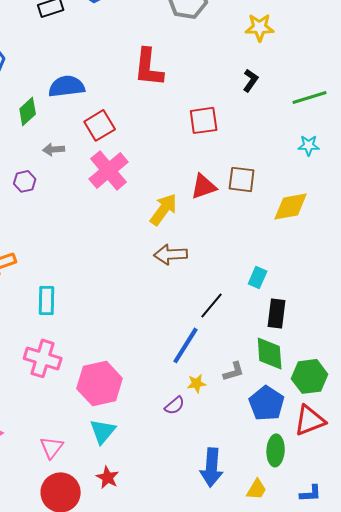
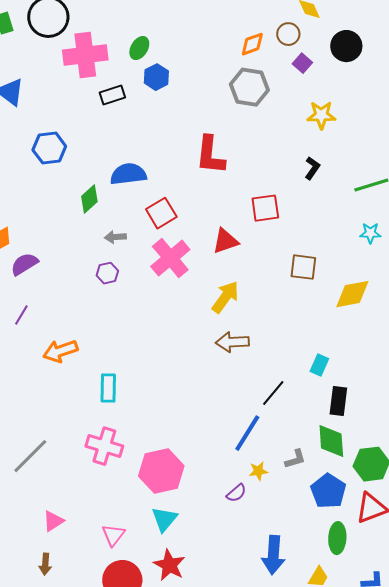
purple hexagon: (25, 181) -> (107, 273), moved
red triangle: (204, 186) -> (225, 241), moved
red star: (108, 477) -> (169, 565), size x1.4

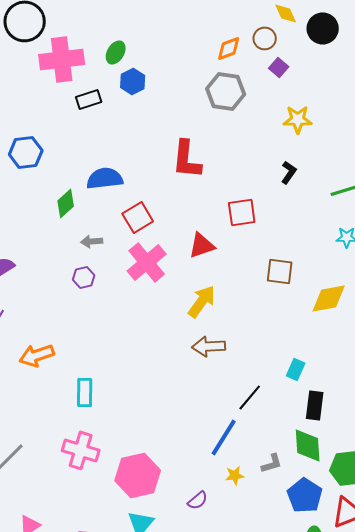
black circle: (346, 46) -> (323, 28), moved
purple semicircle: (236, 493) -> (198, 500), moved

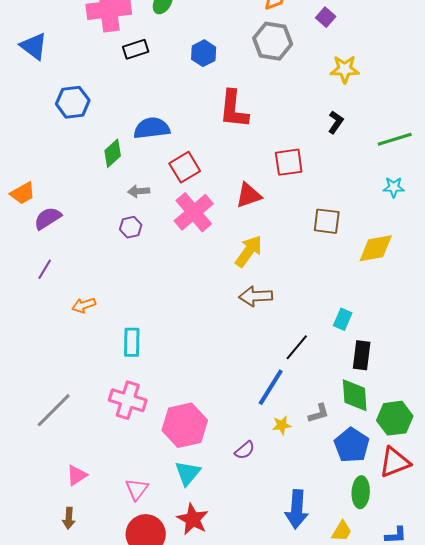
blue hexagon: (133, 81) -> (204, 53), moved
orange arrow: (37, 355) -> (84, 305), size x0.7

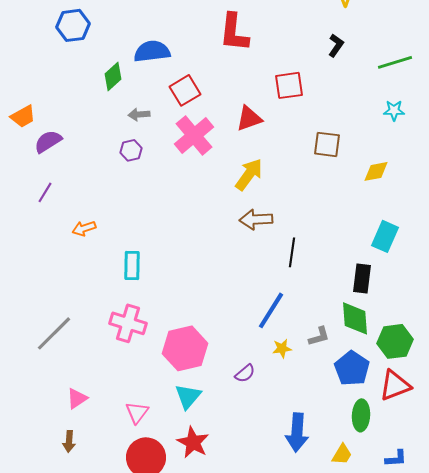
yellow diamond: (376, 248) -> (376, 171), size x0.7
cyan rectangle: (343, 319) -> (385, 236), moved, size x1.4
black line: (297, 347) -> (292, 252), moved, turned -32

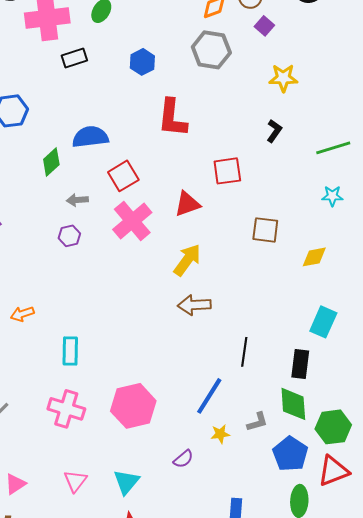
black line: (292, 252) -> (244, 352), moved
pink hexagon: (185, 348) -> (133, 406), moved
pink triangle: (137, 412) -> (75, 481), moved

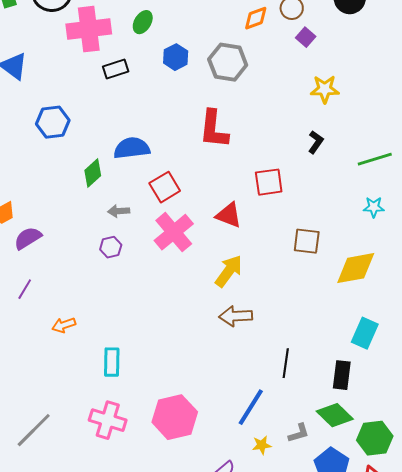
gray hexagon: (211, 50) -> (228, 62), moved
blue hexagon: (142, 62) -> (176, 57), moved
red triangle: (187, 204) -> (229, 215), turned 40
yellow diamond: (314, 257) -> (356, 268), size x1.6
green diamond: (293, 404) -> (335, 415), turned -42

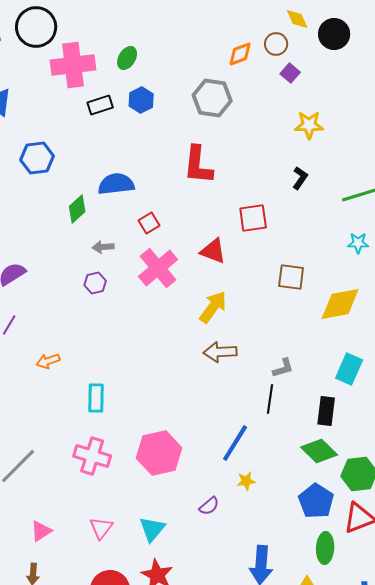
blue hexagon: (176, 57) -> (141, 100), moved
red square: (165, 187) -> (149, 223), size x0.7
gray L-shape: (299, 433) -> (283, 368), moved

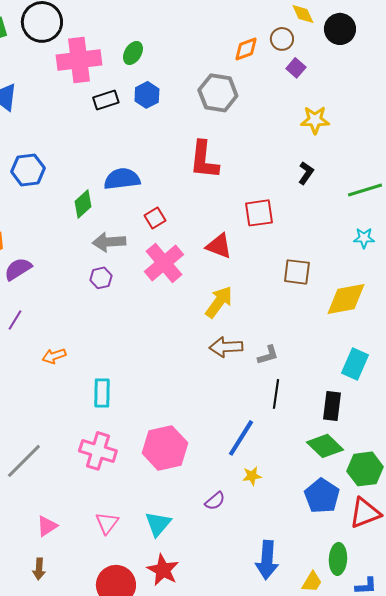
blue hexagon: (37, 158) -> (28, 170), moved
gray arrow: (103, 247) -> (109, 242), size x1.5
gray L-shape: (283, 368) -> (268, 355), moved
green ellipse: (325, 548) -> (338, 559), moved

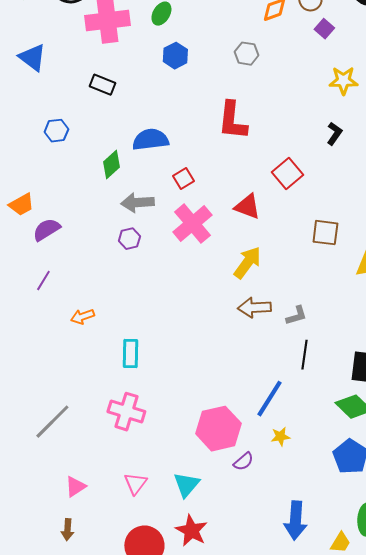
gray hexagon: (218, 93) -> (246, 54), size x0.6
black rectangle: (106, 100) -> (102, 85), moved, turned 40
blue hexagon: (28, 170) -> (56, 131), size x0.7
red square: (259, 213) -> (287, 174), turned -32
pink hexagon: (165, 448) -> (218, 429), moved

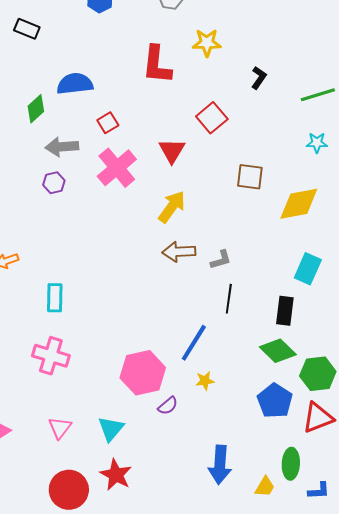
yellow star: (343, 81) -> (207, 43), moved
red triangle: (247, 207) -> (172, 151), turned 40

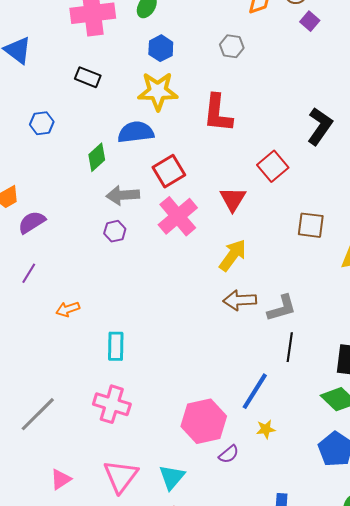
yellow star: (207, 43) -> (158, 91), moved, size x1.4
black L-shape: (259, 78) -> (320, 126), size x1.6
red square: (108, 123) -> (169, 171), size x1.5
gray L-shape: (221, 260) -> (282, 308), size x1.4
pink triangle: (60, 428) -> (121, 476), size x1.5

